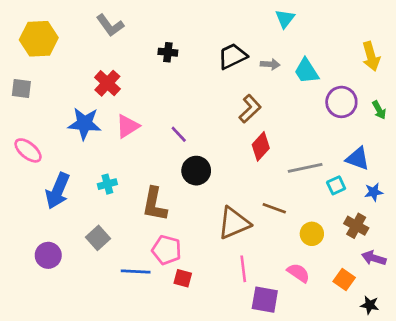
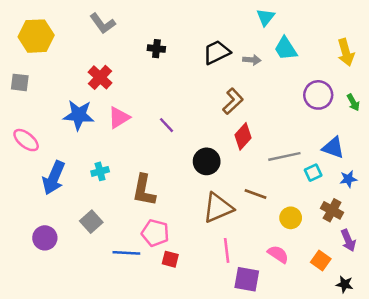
cyan trapezoid: (306, 71) -> (286, 49), moved
black circle: (196, 171) -> (207, 161), moved
purple arrow: (374, 258) -> (348, 240), turned -130

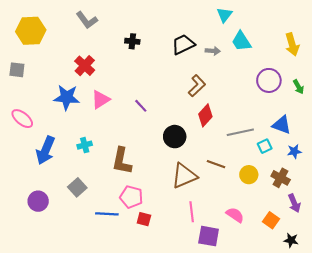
yellow circle: (291, 218) -> (249, 175), moved

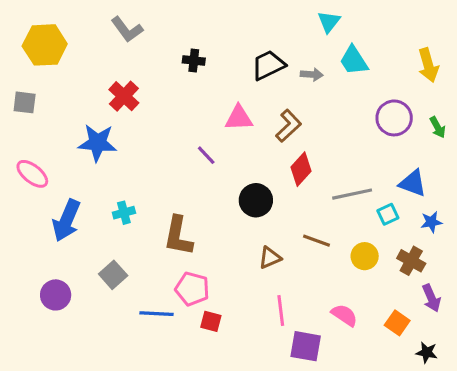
pink triangle: (101, 100) -> (239, 118), moved, turned 30
brown triangle: (184, 176) -> (270, 258), size x0.6

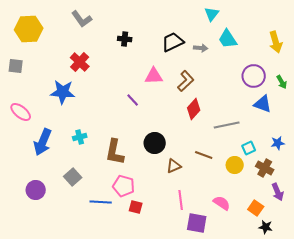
blue triangle: (413, 183) -> (263, 104), moved
black circle: (256, 200) -> (155, 143), moved
cyan square: (388, 214) -> (249, 148), moved
black star: (427, 352) -> (266, 227), moved

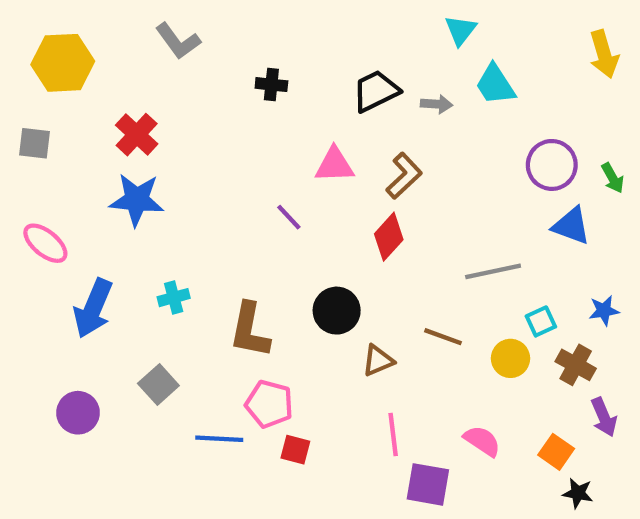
yellow arrow: (276, 42) -> (604, 54), moved
red cross: (80, 62) -> (137, 135), moved
red diamond: (194, 109) -> (389, 237), moved

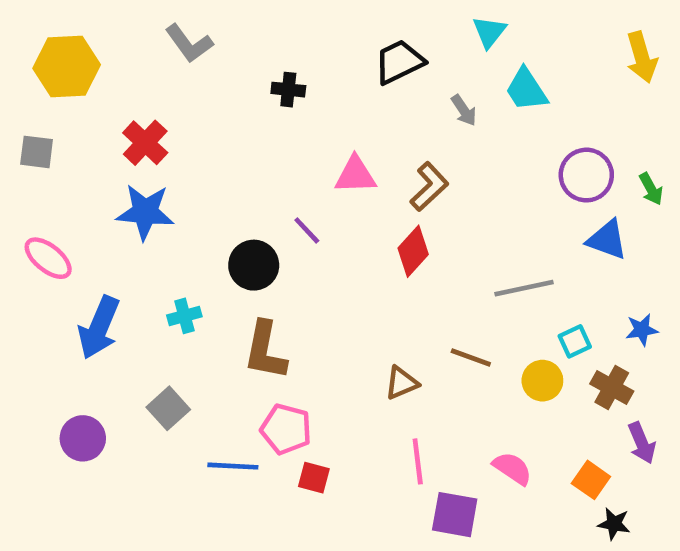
black trapezoid: (376, 91) -> (399, 62), moved
gray arrow: (437, 104) -> (464, 110), turned 52
black circle: (337, 311) -> (254, 265), moved

